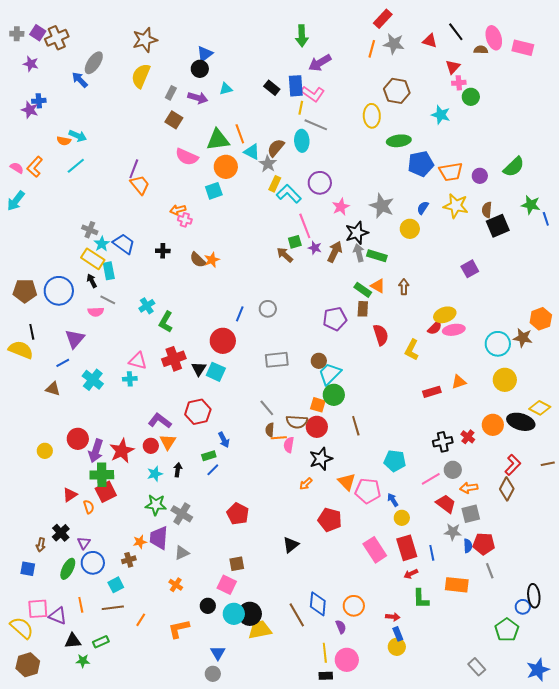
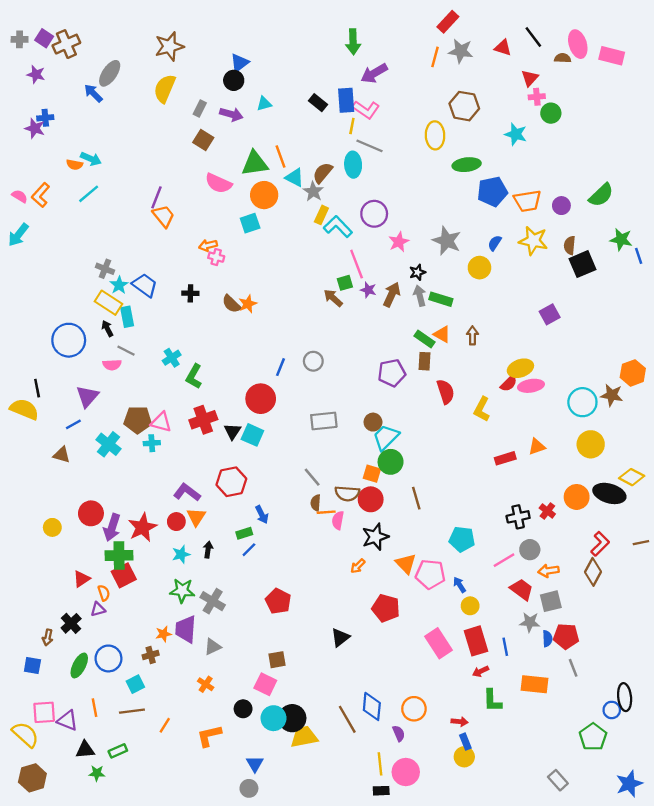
black star: (357, 233) -> (417, 272), size x0.6
brown pentagon: (25, 291) -> (138, 420), moved
purple triangle: (84, 543) -> (98, 609), moved, turned 40

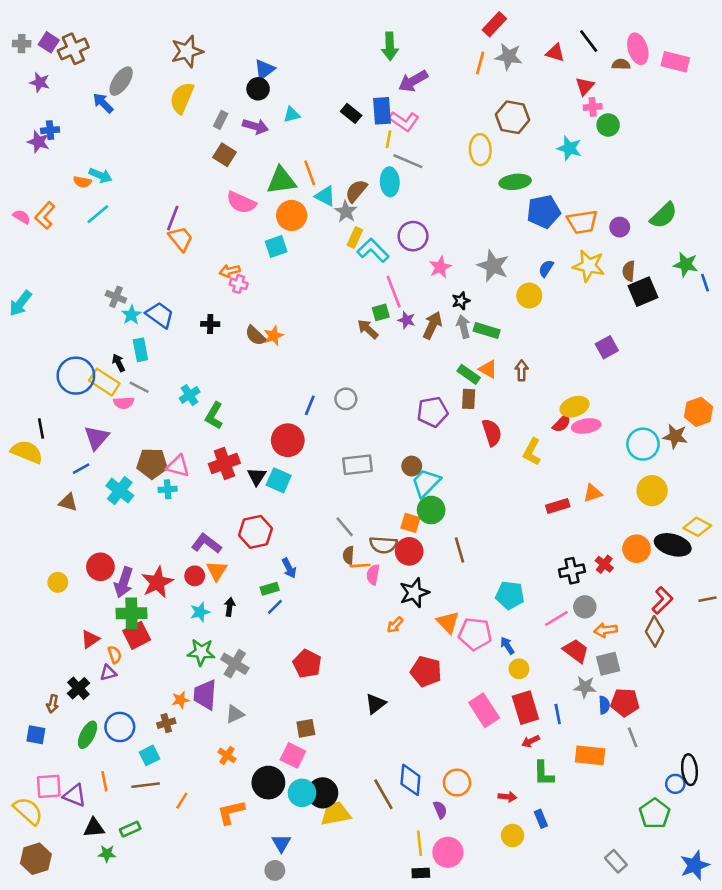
cyan arrow: (18, 235) -> (20, 303), moved
yellow rectangle: (108, 303) -> (104, 382), moved
black circle: (243, 709) -> (268, 783), size x1.6
blue rectangle: (465, 742) -> (541, 819), moved

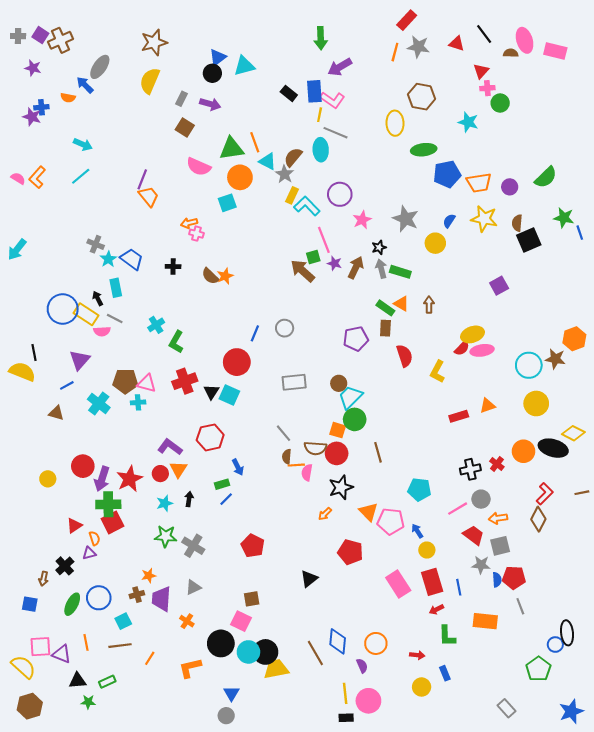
cyan triangle: (292, 115) -> (244, 66), moved, size x1.5
orange semicircle: (82, 182) -> (68, 98), moved
brown arrow: (368, 329) -> (303, 271), size x1.4
purple trapezoid: (205, 695) -> (161, 599), moved

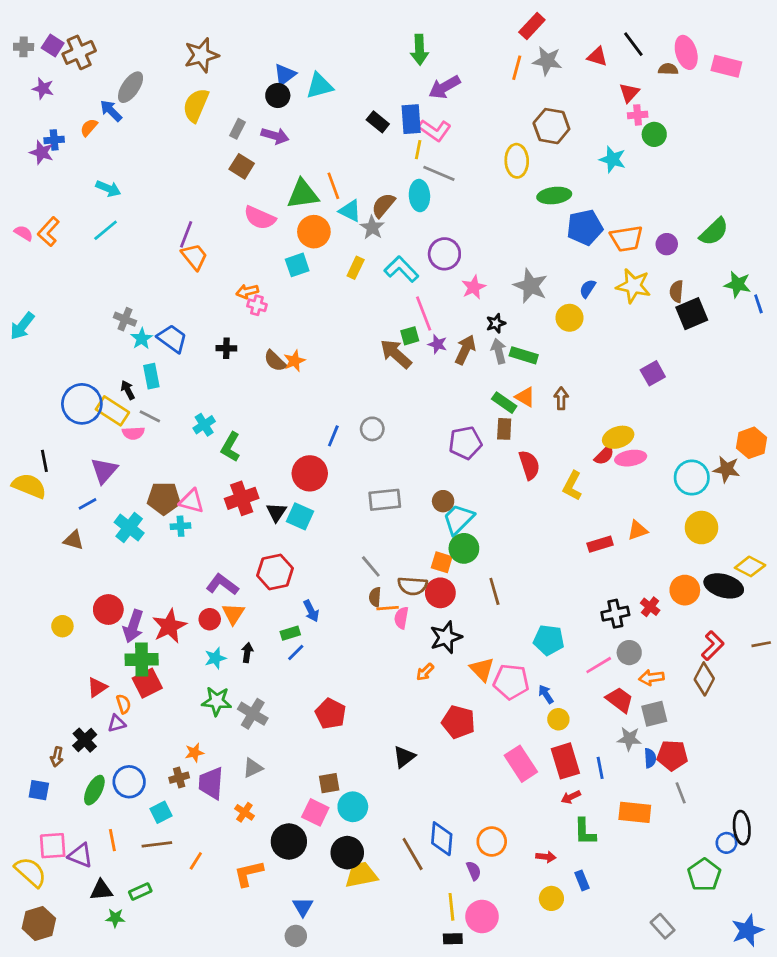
orange semicircle: (68, 98) -> (89, 127), turned 120
yellow rectangle: (292, 195) -> (356, 268), moved
cyan circle: (248, 652) -> (353, 807), moved

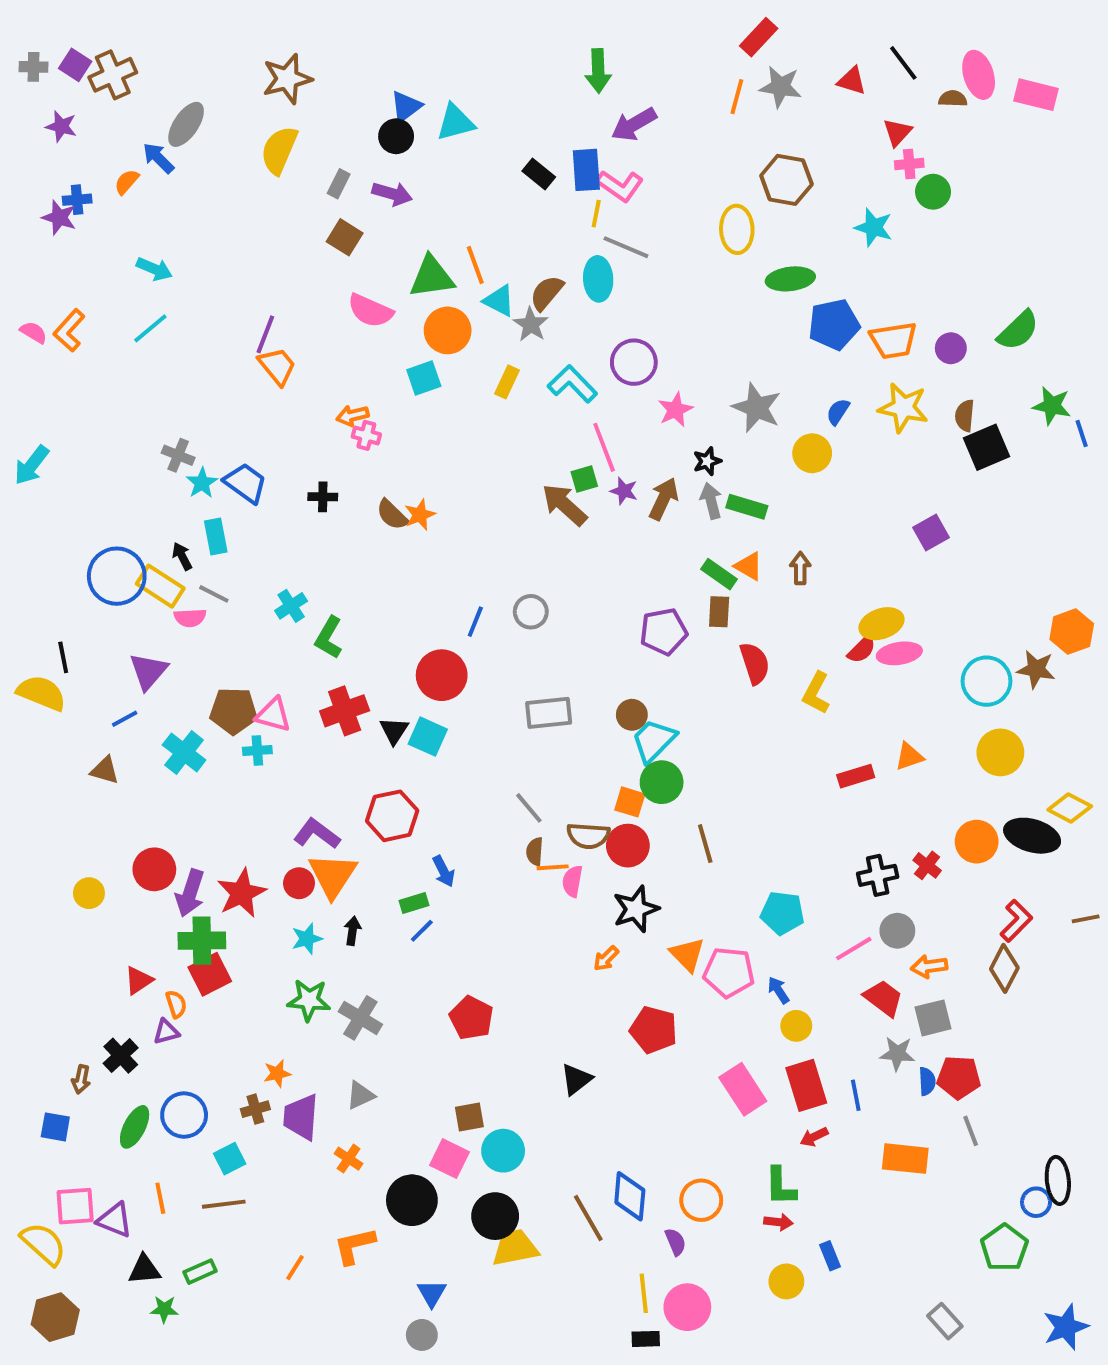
orange triangle: (233, 614) -> (333, 875), size x1.5
green L-shape: (585, 832) -> (780, 1186), moved
orange line: (196, 861) -> (295, 1268), moved

